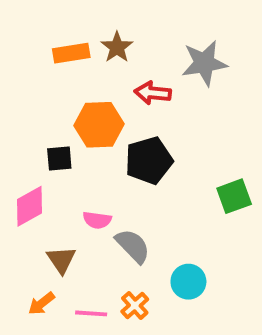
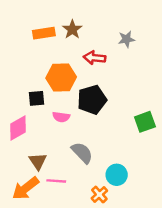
gray star: (204, 63) -> (126, 39), size x0.6
pink semicircle: (97, 220) -> (61, 117), moved
orange arrow: (41, 303) -> (25, 188), size x1.6
orange cross: (135, 305) -> (99, 194), moved
pink line: (91, 313) -> (56, 181), moved

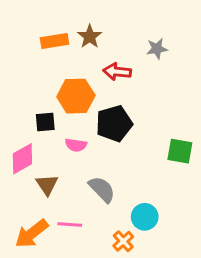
green square: (145, 122) -> (180, 151), turned 30
brown triangle: (38, 161) -> (47, 185), moved

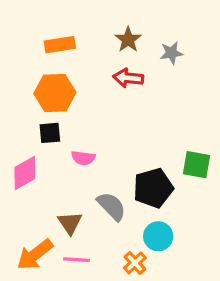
brown star: (90, 36) -> (128, 40), moved
orange hexagon: (76, 96) -> (55, 93), moved
black pentagon: (114, 124) -> (153, 188), moved
brown triangle: (47, 185) -> (70, 223), moved
pink line: (70, 224) -> (77, 260), moved

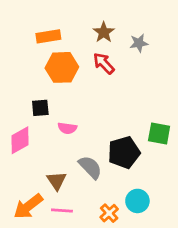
red arrow: (128, 78) -> (104, 63), turned 40
orange hexagon: (55, 93) -> (62, 67), moved
cyan circle: (158, 236) -> (137, 201), moved

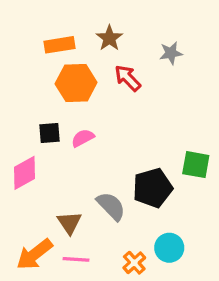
brown star: (104, 32) -> (109, 38), moved
pink semicircle: (67, 128) -> (83, 138), moved, turned 144

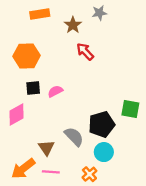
orange rectangle: (59, 45) -> (40, 14), moved
gray star: (171, 53) -> (99, 13), moved
orange hexagon: (76, 83) -> (27, 56), moved
cyan circle: (169, 248) -> (104, 152), moved

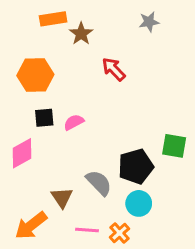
gray star: (99, 13) -> (149, 22), moved
brown star: (73, 25) -> (81, 34), moved
pink line: (51, 172) -> (87, 230), moved

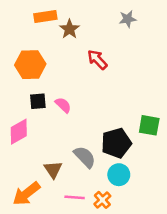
pink semicircle: (74, 122) -> (63, 105), turned 72

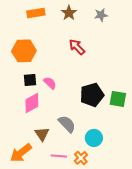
brown star: (69, 29) -> (69, 13), moved
pink diamond: (19, 132) -> (32, 103), moved
black pentagon: (116, 143) -> (92, 95), moved

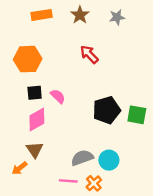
gray semicircle: (67, 124) -> (82, 158), moved, turned -66
brown triangle: (42, 134) -> (35, 150), moved
orange arrow: (21, 153) -> (20, 168), moved, size x0.6

